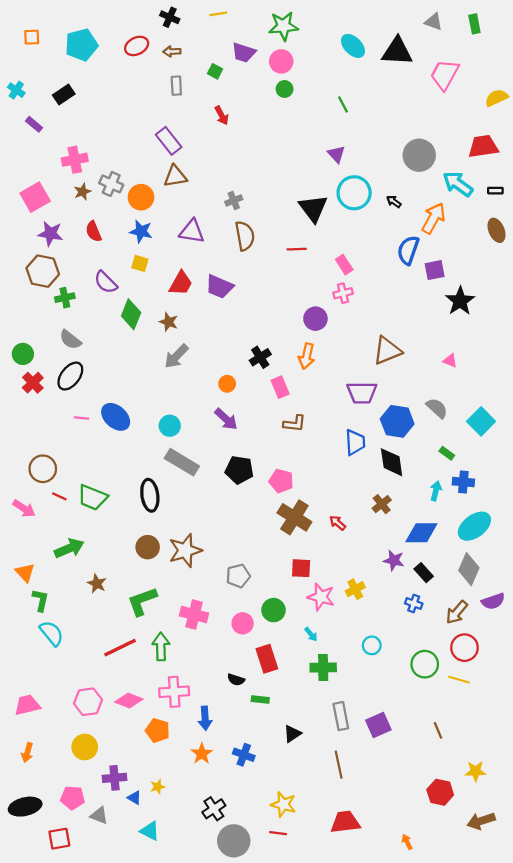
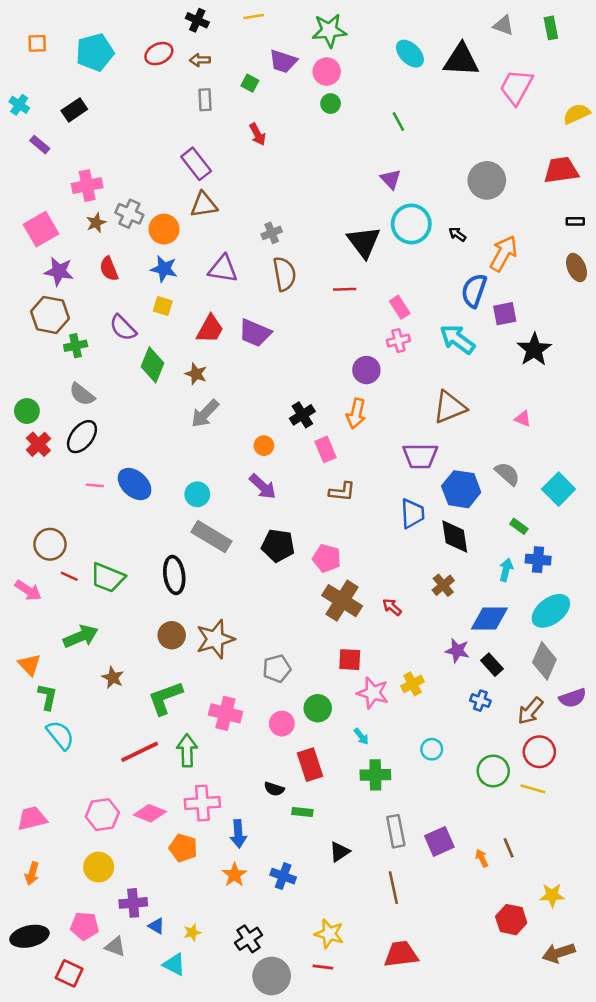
cyan arrow: (458, 184) -> (457, 339), moved
yellow star: (158, 787) -> (192, 932), moved
red square: (59, 839) -> (69, 973), turned 35
orange arrow: (407, 842) -> (482, 858), moved

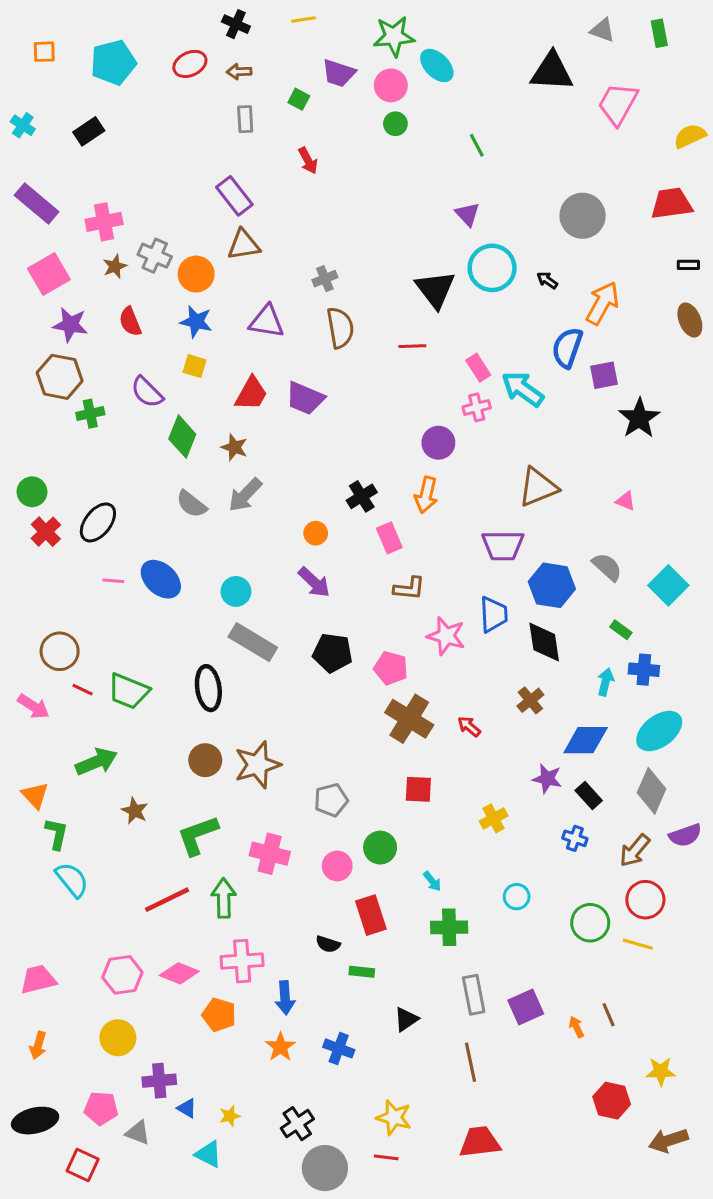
cyan ellipse: (410, 54) -> (437, 65), moved
purple rectangle: (40, 145) -> (37, 203), moved, size x1.8
cyan arrow: (457, 339) -> (523, 389), moved
gray semicircle: (82, 394) -> (191, 504), moved
pink star: (373, 693) -> (446, 636), moved

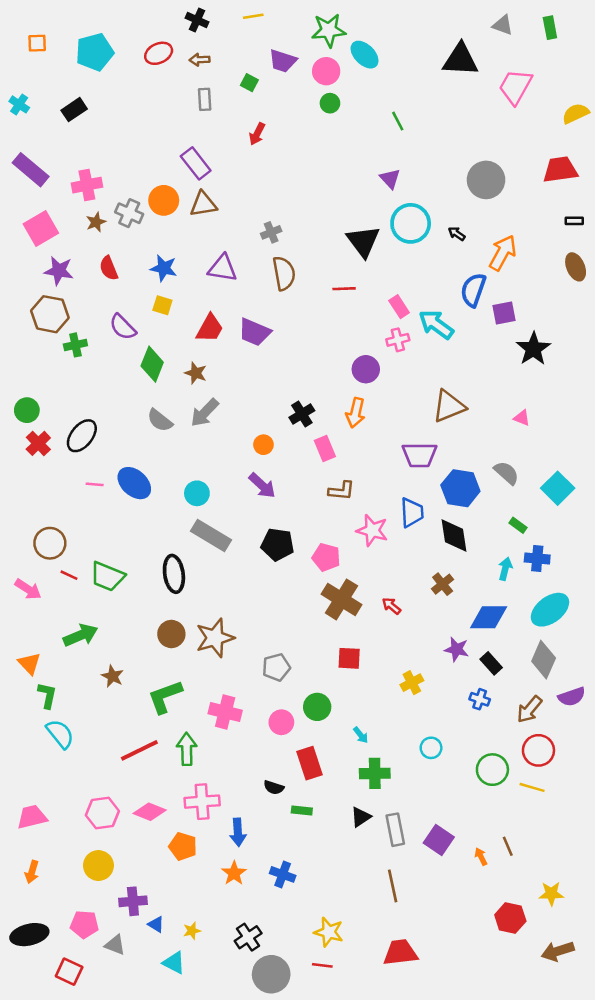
red arrow: (308, 161) -> (257, 134), turned 55
orange circle: (196, 274) -> (164, 200), moved
purple square: (526, 1007) -> (439, 840), turned -32
black triangle: (406, 1019) -> (361, 817), moved

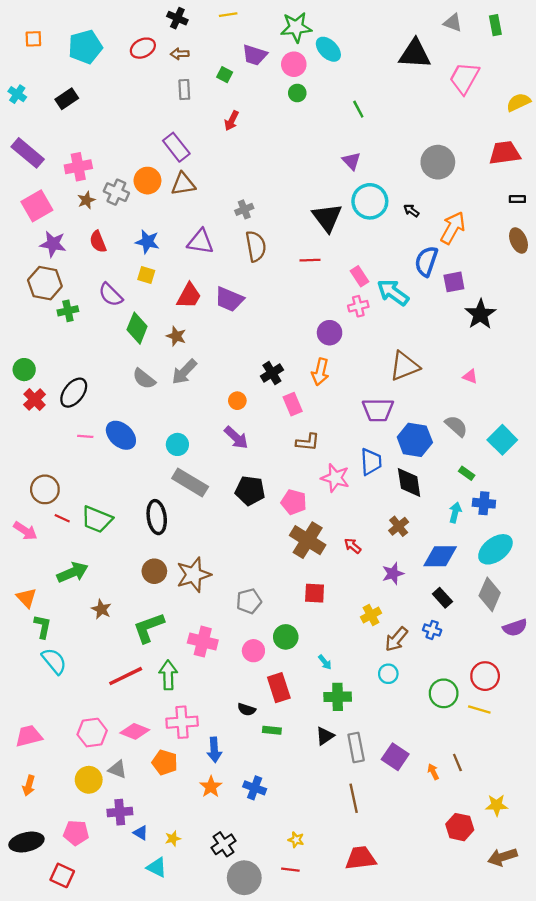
purple star: (457, 649) -> (393, 574), moved, turned -30
brown arrow: (530, 709) -> (396, 639), moved
yellow star: (329, 932) -> (296, 840), size x0.6
gray triangle: (115, 945) -> (117, 769), moved

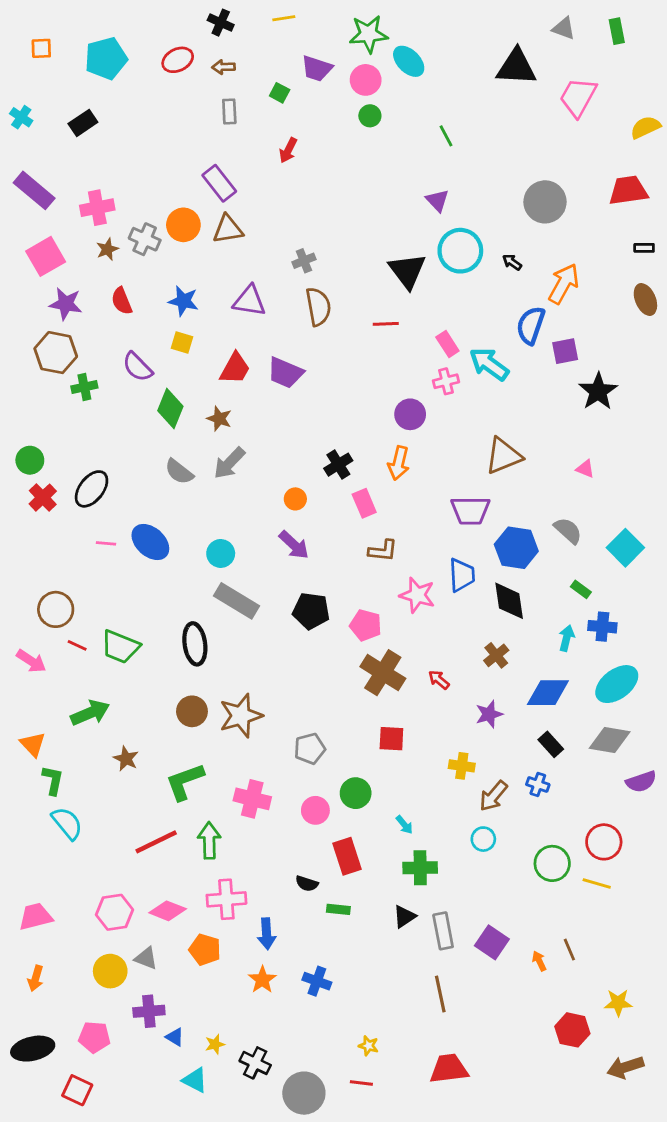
gray diamond: (490, 594) -> (610, 740), turned 76
yellow cross: (371, 615) -> (462, 766), turned 36
black cross: (224, 844) -> (255, 1063), moved, turned -30

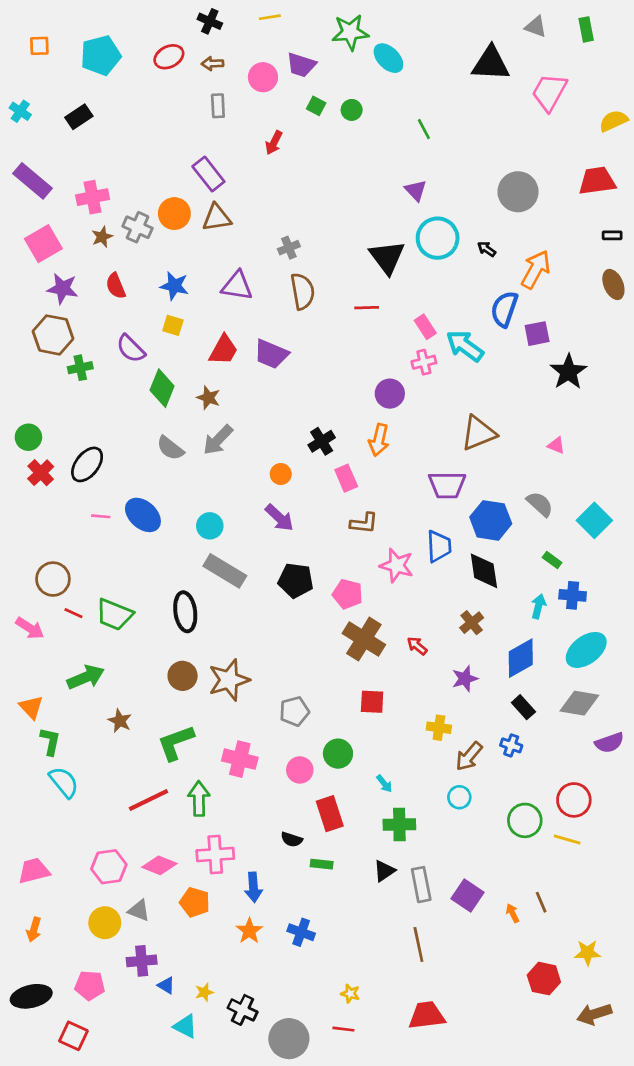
pink circle: (366, 80) -> (263, 77), moved
green square: (280, 93) -> (316, 106), moved
blue diamond: (548, 693) -> (521, 658), turned -30

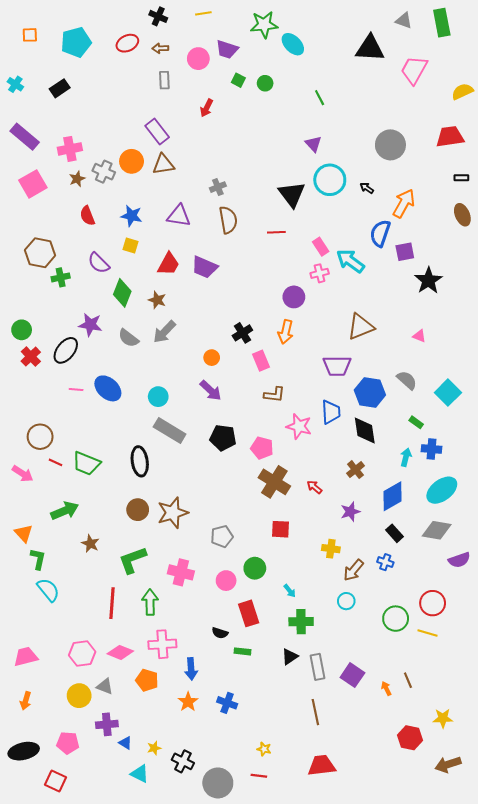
green rectangle: (586, 29) -> (442, 23), size x1.5
purple star: (63, 289) -> (90, 325), moved
red line: (148, 800) -> (112, 603), turned -60

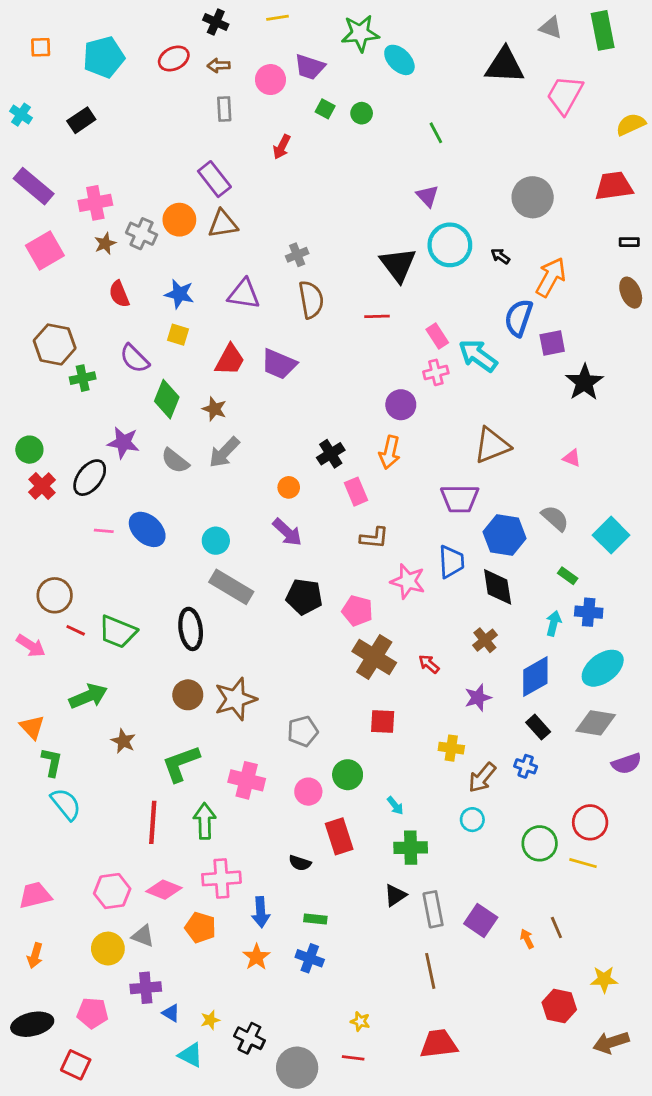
green rectangle: (242, 651) -> (315, 919), moved

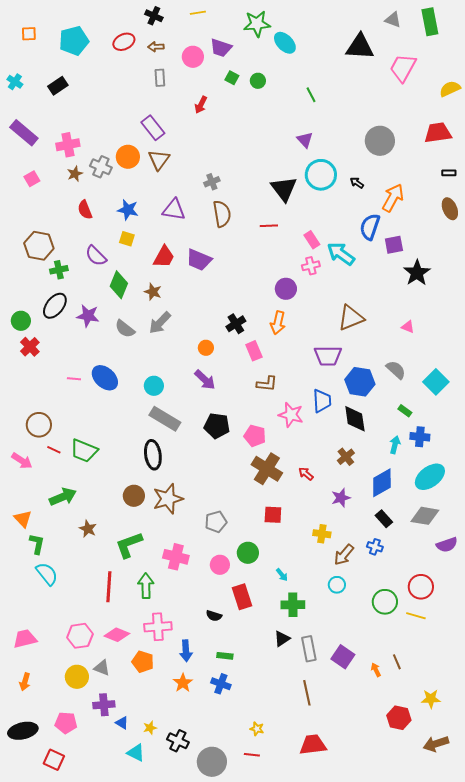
brown triangle: (223, 224) -> (159, 160), turned -45
pink square: (45, 251) -> (32, 179), size x0.6
black ellipse: (90, 478) -> (55, 306), moved
black ellipse: (191, 629) -> (153, 455), moved

